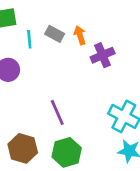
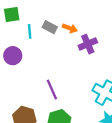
orange arrow: (80, 35) -> (70, 28), turned 128

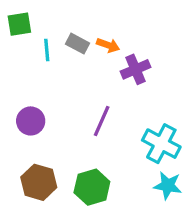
purple circle: (13, 56) -> (31, 121), moved
purple line: (52, 89) -> (102, 121), moved, turned 48

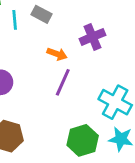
orange arrow: (108, 45) -> (57, 54), moved
green hexagon: (92, 187) -> (83, 140), moved

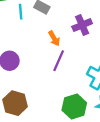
orange arrow: (57, 54) -> (54, 38), turned 40

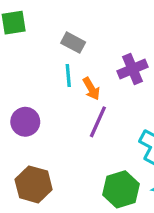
cyan line: (21, 12) -> (68, 76), moved

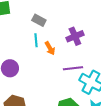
purple line: (98, 122) -> (73, 68), moved, turned 60

